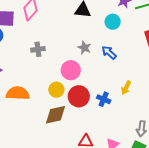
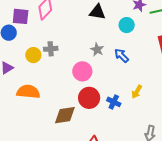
yellow circle: (56, 90) -> (33, 55), moved

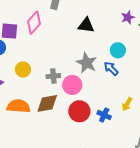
cyan circle: (127, 25) -> (118, 50), moved
gray cross: (51, 49) -> (53, 76), moved
gray star: (97, 50) -> (87, 63), size x1.5
brown diamond: (65, 115) -> (47, 103), moved

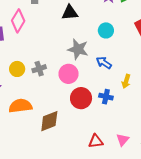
blue arrow: (111, 68) -> (104, 63), moved
gray cross: (53, 76) -> (39, 69), moved
brown diamond: (47, 103) -> (49, 121), moved

